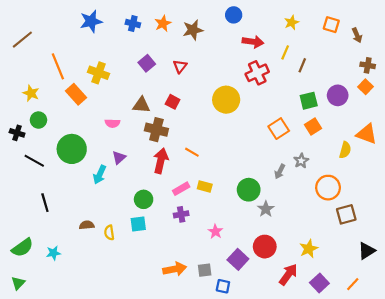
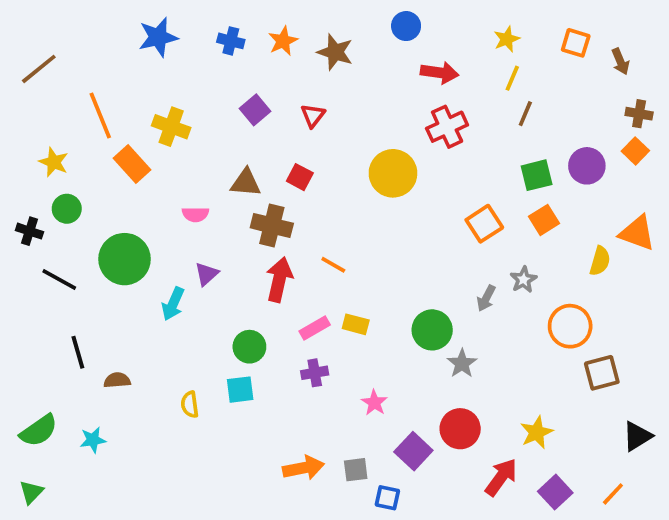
brown star: (193, 30) -> (335, 52), turned 30
yellow line: (285, 52) -> (512, 78), moved
brown semicircle: (87, 225) -> (117, 380), moved

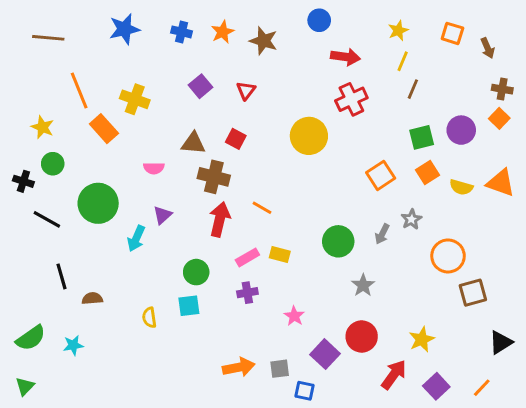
brown line: (39, 69) -> (48, 38), moved, turned 44
yellow semicircle: (600, 261) -> (461, 187), moved, turned 90
green circle: (432, 330) -> (338, 241), moved

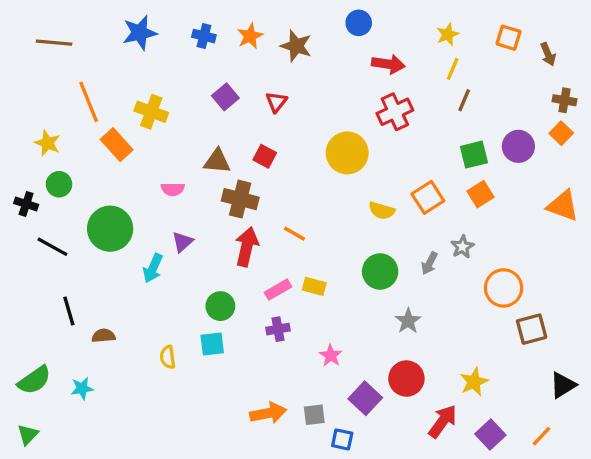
yellow semicircle: (461, 187) -> (382, 211), moved

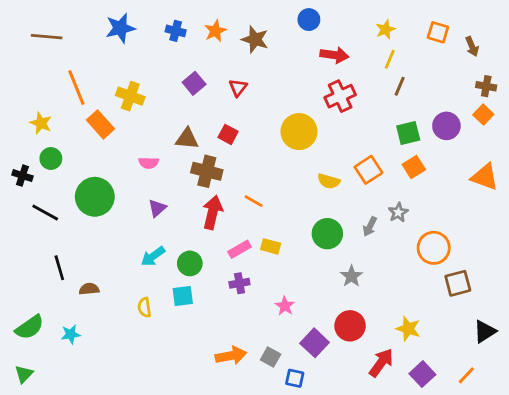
cyan arrow: (153, 268) -> (153, 256), moved, turned 30
yellow star: (474, 382) -> (408, 329), turned -30
gray square: (314, 415) -> (271, 357), turned 36

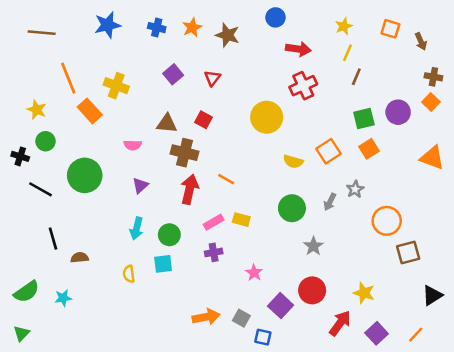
cyan arrow: (153, 256) -> (136, 228), turned -40

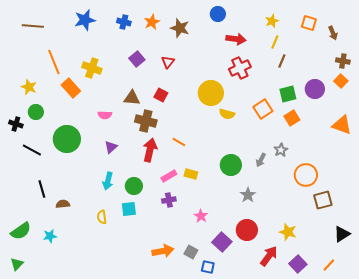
orange square: (329, 151) -> (263, 109), moved
yellow semicircle: (293, 161) -> (227, 114), moved

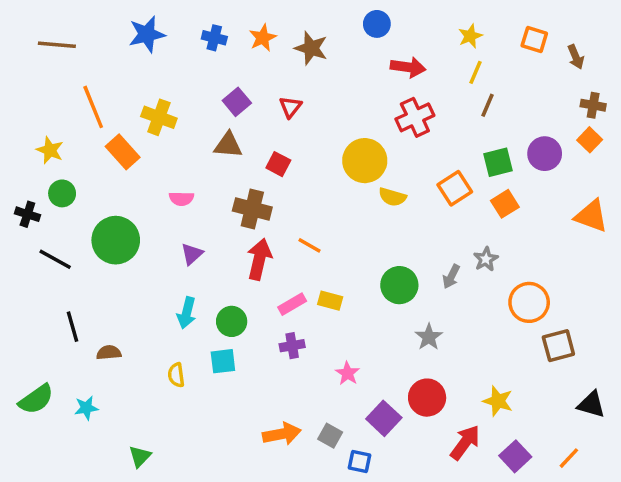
brown triangle: (132, 98) -> (228, 145), moved
black triangle: (342, 234) -> (591, 404), turned 48
green triangle: (17, 264) -> (140, 456), moved

